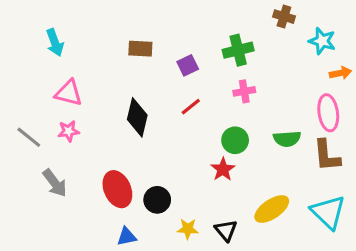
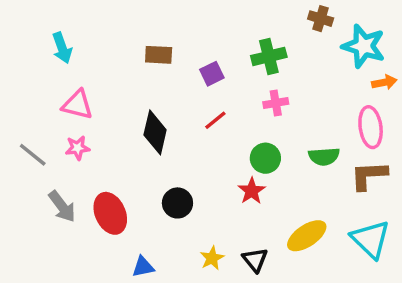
cyan star: (322, 41) -> (364, 46), size x1.4
brown L-shape: (327, 156) -> (369, 175), turned 92
red ellipse: (117, 189) -> (110, 213), moved
black circle: (157, 200) -> (177, 203), moved
yellow star: (188, 229) -> (212, 258), turned -30

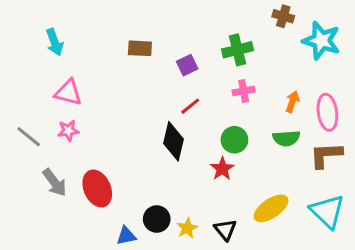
orange arrow: (384, 82) -> (292, 102), moved, turned -60
black diamond: (155, 132) -> (173, 141), moved
black circle: (177, 203) -> (157, 219), moved

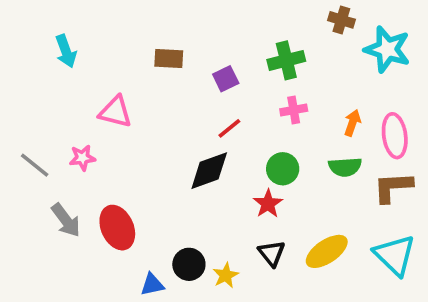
pink triangle: (68, 92) -> (115, 112), moved
black diamond: (173, 141) -> (209, 171), turned 57
black triangle: (225, 230) -> (272, 253), moved

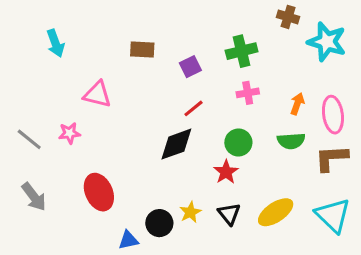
gray arrow: (66, 220) -> (34, 197), moved
yellow star: (226, 275) -> (190, 212), moved

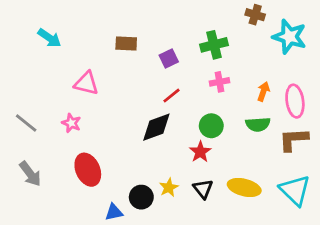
cyan arrow: (56, 43) -> (49, 38), turned -35
pink star: (69, 133) -> (71, 123), moved, turned 30
yellow ellipse: (276, 212) -> (244, 187), turned 48

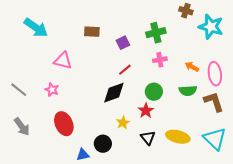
cyan arrow: (49, 38) -> (36, 28), size x1.4
orange arrow: (263, 91) -> (192, 67), turned -80
brown L-shape: (294, 139) -> (214, 102), turned 75
yellow star: (169, 187) -> (123, 123), moved

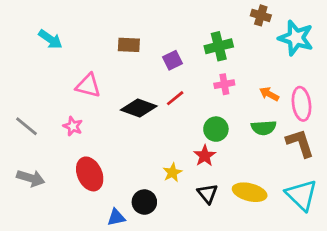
cyan arrow: (36, 28) -> (50, 39), size x0.7
black diamond: (114, 93) -> (139, 108), moved, turned 40
gray arrow: (22, 127) -> (31, 178), turned -36

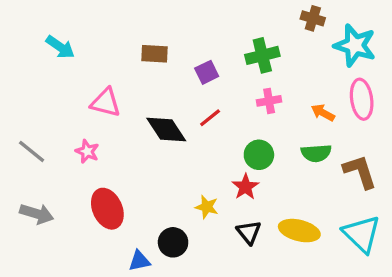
pink ellipse: (301, 104) -> (362, 99), moved
black diamond: (139, 108) -> (166, 130), turned 36
yellow star: (172, 173) -> (207, 207), turned -30

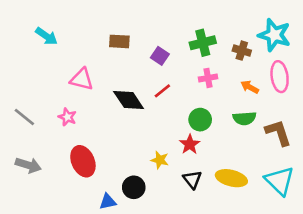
brown cross: (313, 18) -> (242, 51), moved
purple square: (207, 72) -> (160, 56), turned -30

